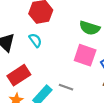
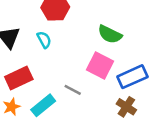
gray line: (66, 87) -> (73, 90), moved

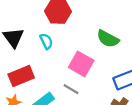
pink square: (100, 66) -> (81, 64), moved

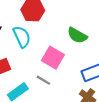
cyan semicircle: (46, 41) -> (22, 37), size x1.5

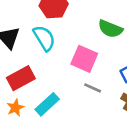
gray line: (43, 80) -> (93, 88), moved

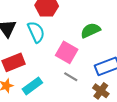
green semicircle: (110, 29) -> (90, 30), turned 126

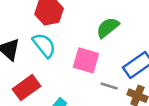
gray line: (71, 77) -> (109, 86), moved

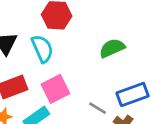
pink square: (86, 60) -> (55, 89), moved, turned 32

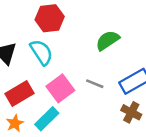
gray line: (98, 108) -> (95, 84), moved

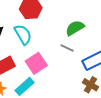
gray line: (95, 84) -> (67, 48), moved

